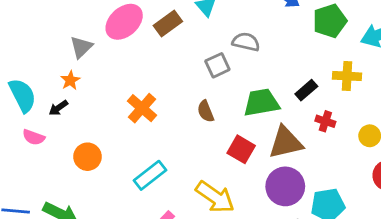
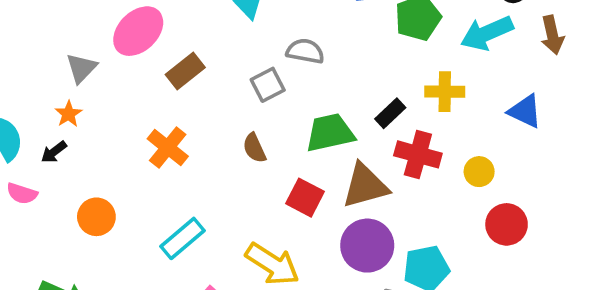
brown rectangle: (168, 24) -> (185, 71), moved
red cross: (325, 121) -> (418, 154), size x1.6

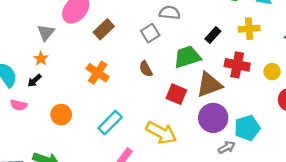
black rectangle: (390, 113) -> (213, 35), moved

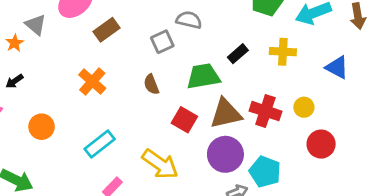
gray triangle: (46, 32) -> (36, 25), turned -36
orange star: (41, 59) -> (15, 43), moved
red cross: (237, 65) -> (265, 111), moved
cyan pentagon: (247, 128) -> (265, 172), turned 30

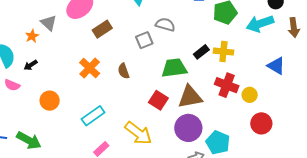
yellow cross: (283, 52) -> (223, 52), moved
brown semicircle: (151, 84) -> (124, 71), moved
red cross: (265, 111) -> (227, 85), moved

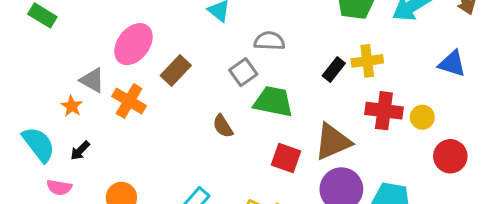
orange cross: (90, 68) -> (129, 101), moved
green trapezoid: (174, 68) -> (273, 102), moved, turned 32

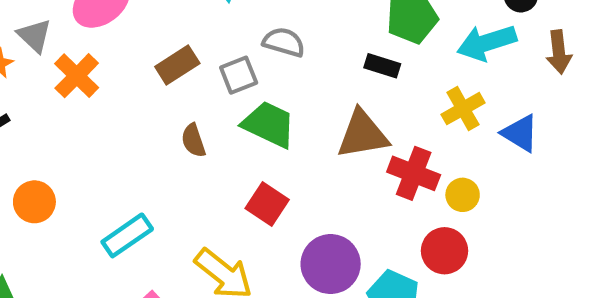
yellow cross: (367, 61) -> (463, 109), moved, turned -36
black rectangle: (334, 69) -> (382, 66), moved, turned 55
brown rectangle: (176, 71) -> (177, 65), moved
brown triangle: (333, 142) -> (363, 134), moved
red circle: (450, 156) -> (445, 251), moved

